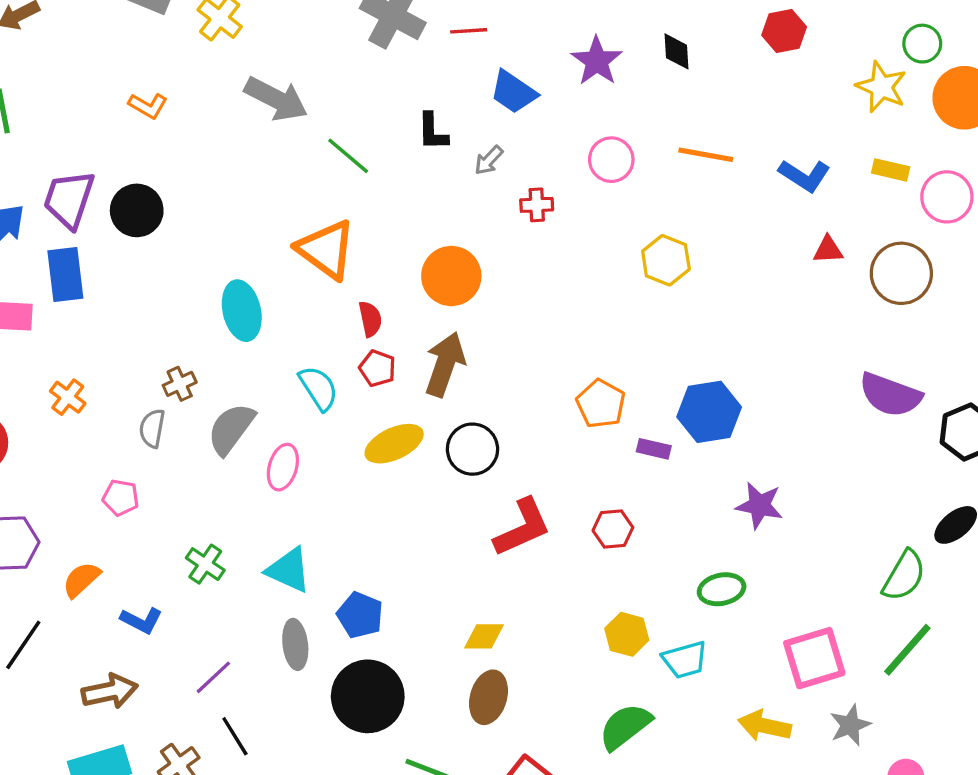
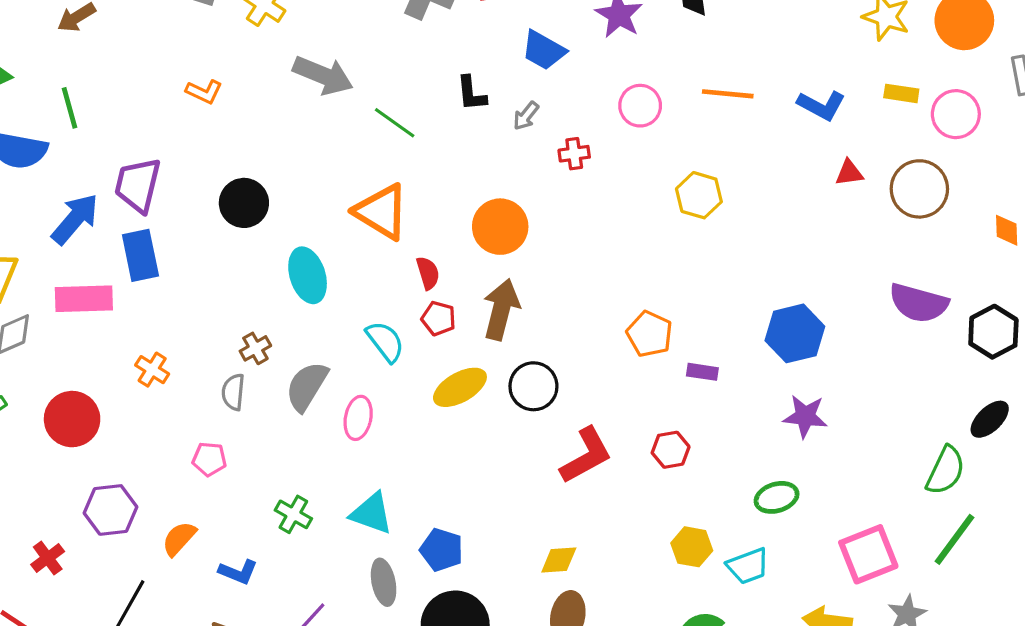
black circle: (137, 210) -> (244, 203), moved
blue hexagon: (709, 412) -> (795, 333), moved

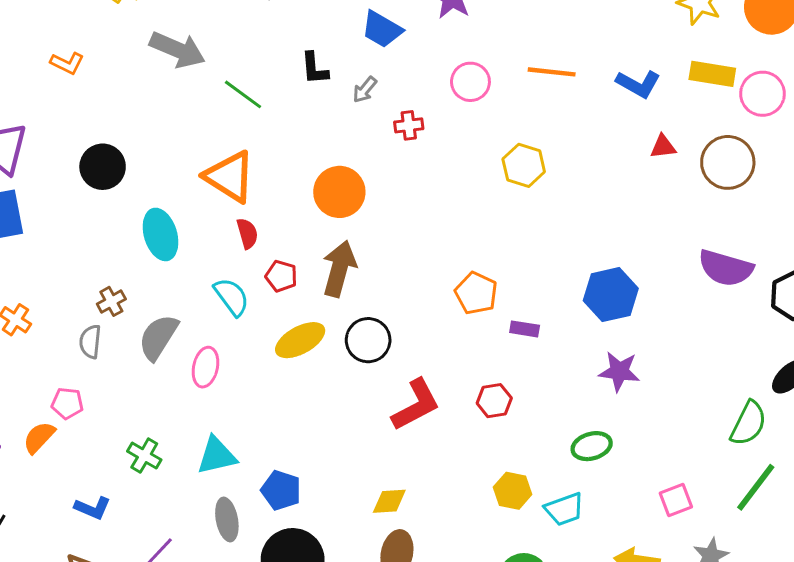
yellow rectangle: (901, 93) -> (712, 74), size x1.4
red semicircle: (428, 273) -> (247, 233), moved
cyan triangle: (372, 513) -> (217, 456), turned -33
orange semicircle: (179, 539) -> (39, 437), moved
pink square: (868, 554) -> (676, 500), size x0.6

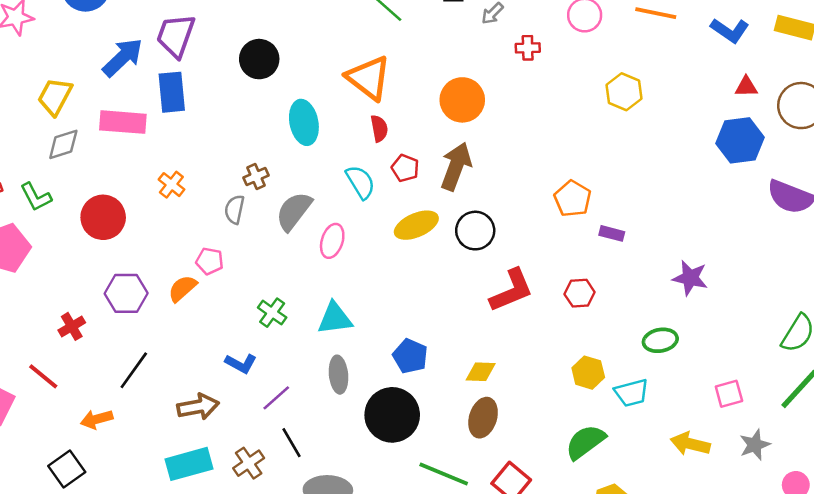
blue hexagon: (611, 295) -> (740, 140), moved
blue pentagon: (281, 490) -> (410, 356), moved
blue L-shape: (93, 508) -> (241, 363), moved

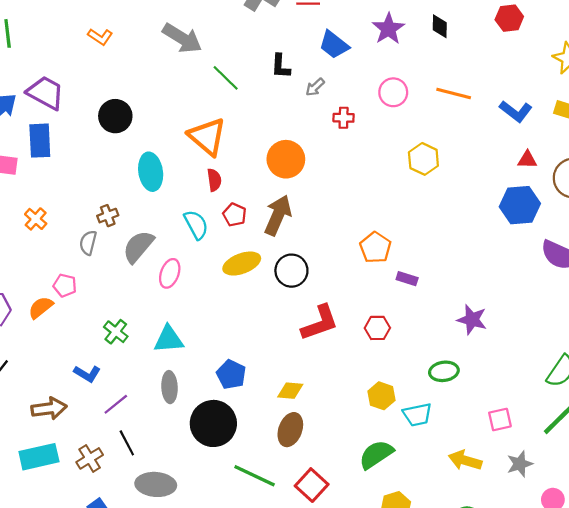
purple trapezoid: (176, 36) -> (45, 93), turned 96

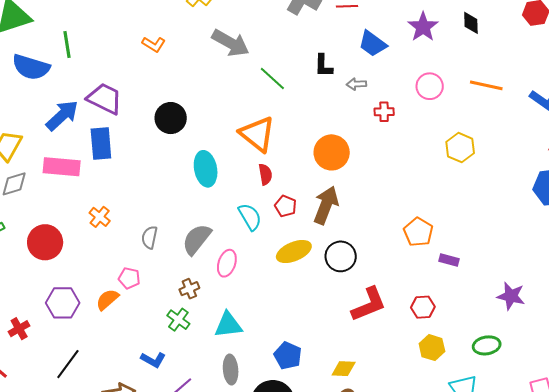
gray arrow: (315, 87) -> (356, 84), turned 42
brown cross: (108, 216) -> (189, 289), moved
yellow hexagon: (381, 396) -> (432, 348), moved

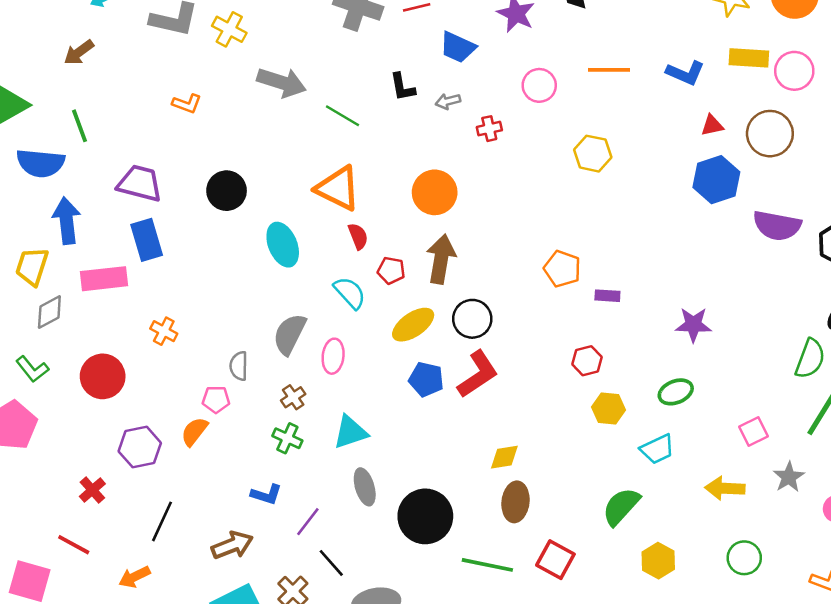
blue arrow: (62, 115) -> (67, 221), moved, turned -42
gray semicircle: (150, 237) -> (239, 366), moved
red L-shape: (369, 304) -> (478, 374), moved
blue pentagon: (288, 356) -> (426, 379), moved

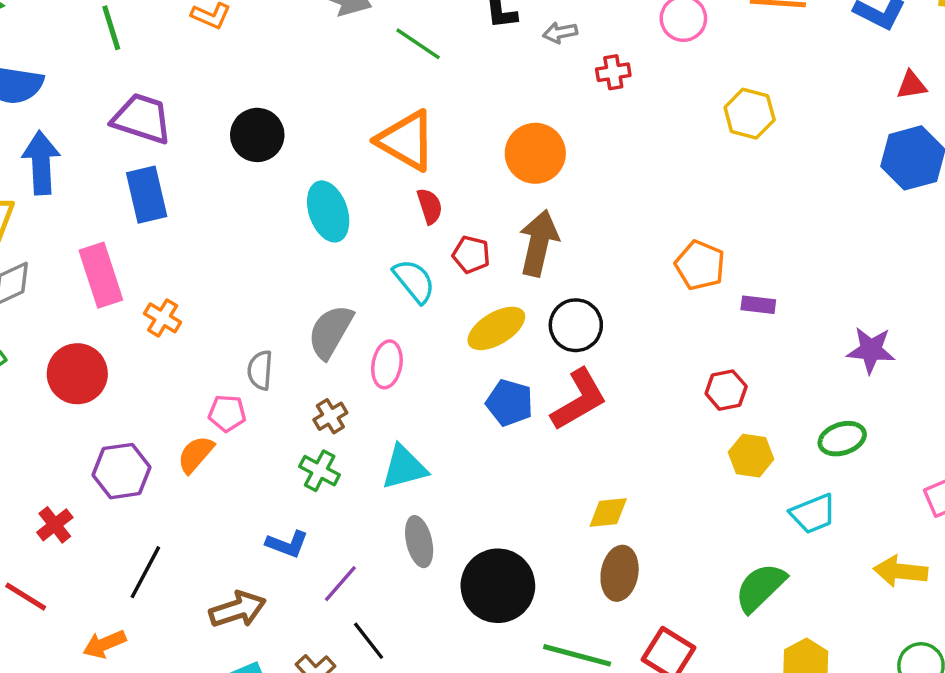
green line: (80, 126) -> (111, 28), moved
pink rectangle: (104, 279) -> (101, 275), moved, turned 75

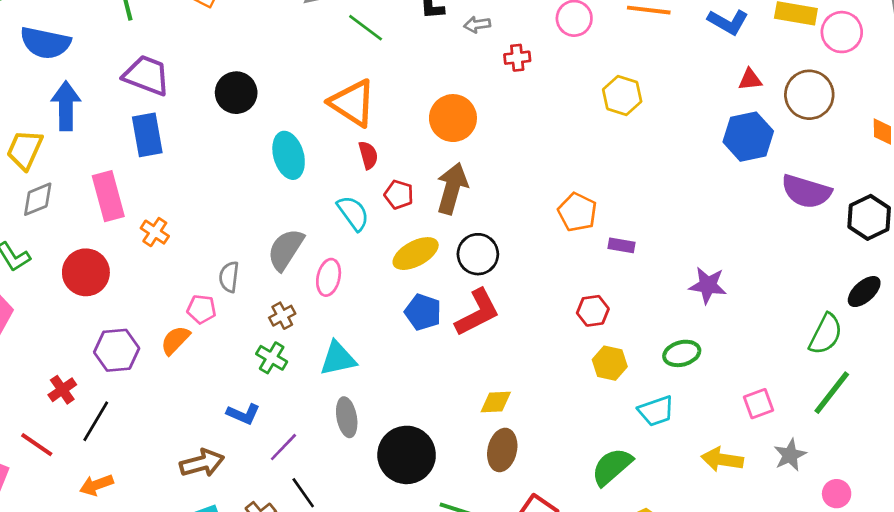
black line: (145, 572) -> (96, 421), moved

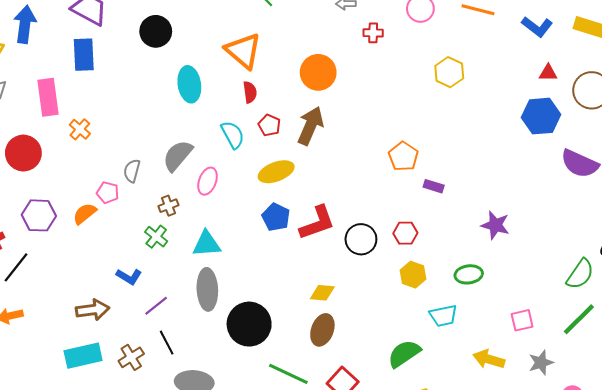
black circle: (478, 254) -> (361, 239), moved
gray ellipse: (347, 417) -> (207, 289), size x1.4

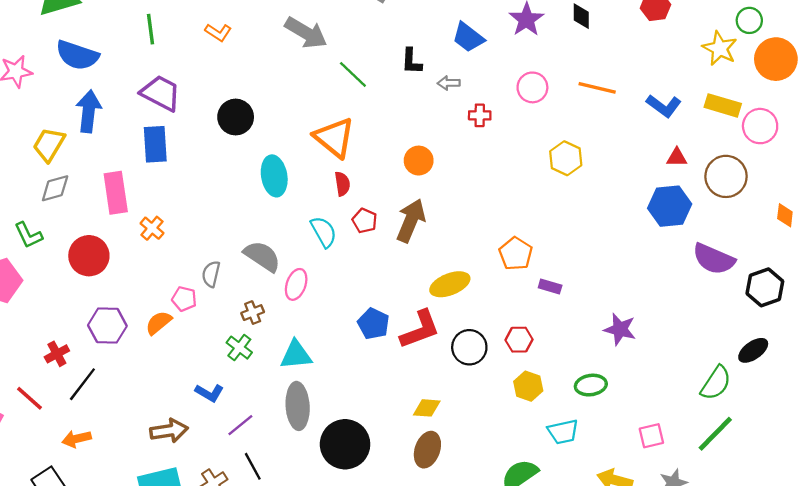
orange circle: (318, 72) -> (419, 161), size x0.7
gray semicircle: (178, 156) -> (262, 256), turned 84
yellow ellipse: (276, 172) -> (450, 284), moved

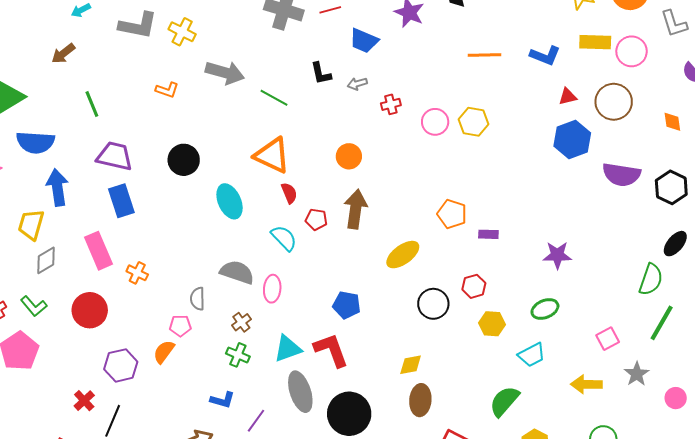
orange L-shape: (218, 32) -> (167, 90), moved
pink circle: (532, 87) -> (435, 122), moved
red L-shape: (420, 329) -> (331, 350), moved, turned -75

